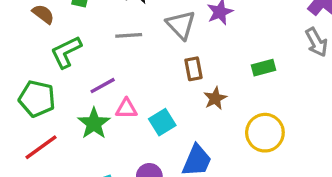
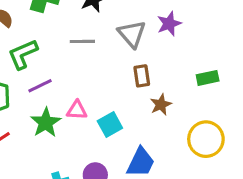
purple line: (103, 86) -> (40, 86), moved

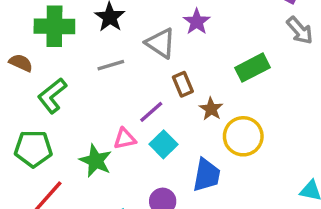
green rectangle: (208, 78) -> (252, 68), size x1.4
purple line: (40, 86) -> (151, 112), moved
yellow circle: (206, 139) -> (243, 136), moved

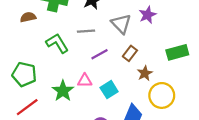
brown semicircle: (21, 63) -> (28, 17), turned -49
brown rectangle: (183, 84) -> (130, 53), turned 49
green L-shape: (52, 96) -> (57, 43), moved, turned 85
purple line: (151, 112) -> (99, 54), moved

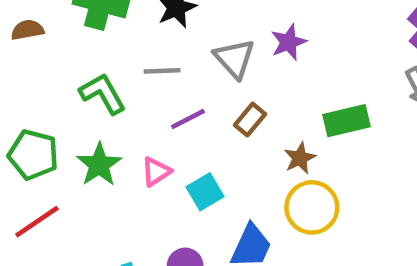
brown semicircle: (28, 17) -> (27, 30), moved
brown star: (145, 73) -> (300, 158), moved
pink triangle: (85, 81) -> (156, 172), turned -35
green star: (63, 91) -> (99, 165), moved

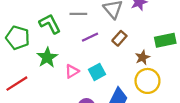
green pentagon: (33, 155) -> (18, 38), moved
pink triangle: (156, 172) -> (72, 71), moved

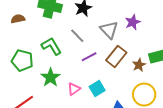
gray line: (78, 14) -> (77, 36), turned 49
brown rectangle: (119, 38) -> (116, 56), size x1.5
brown star: (142, 57) -> (139, 65), moved

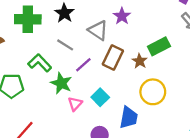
green star: (50, 77) -> (61, 83), moved

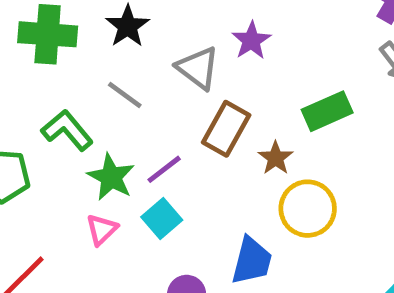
brown star: (140, 61) -> (276, 158), moved
purple line: (83, 65) -> (164, 169), moved
cyan square: (100, 97) -> (162, 219), moved
pink triangle: (75, 104) -> (102, 230), moved

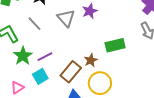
brown rectangle: (226, 129) -> (71, 72), moved
pink triangle: (102, 230) -> (17, 88), moved

